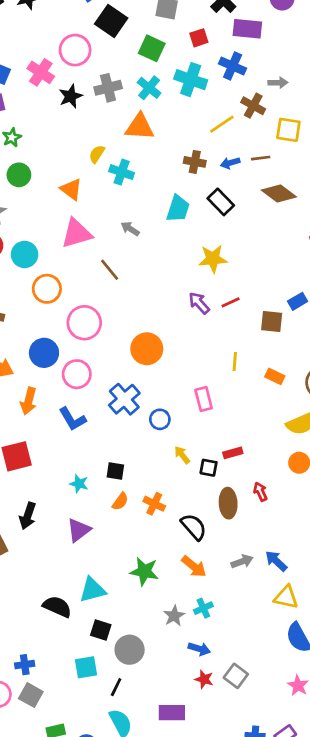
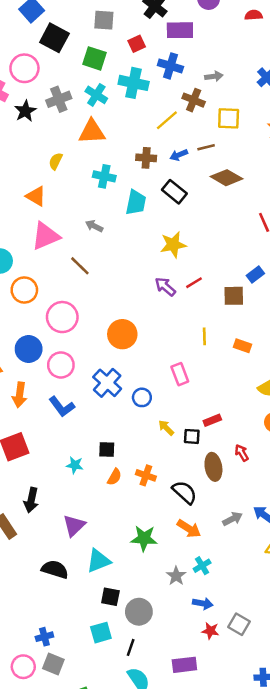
cyan cross: (122, 172) -> (104, 176), moved
purple triangle: (79, 530) -> (74, 526), moved
black semicircle: (57, 607) -> (55, 569), moved

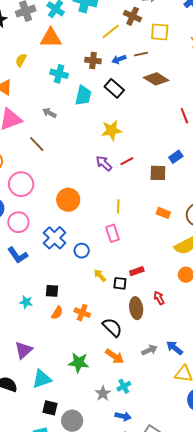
yellow line: (204, 336) -> (118, 206), moved

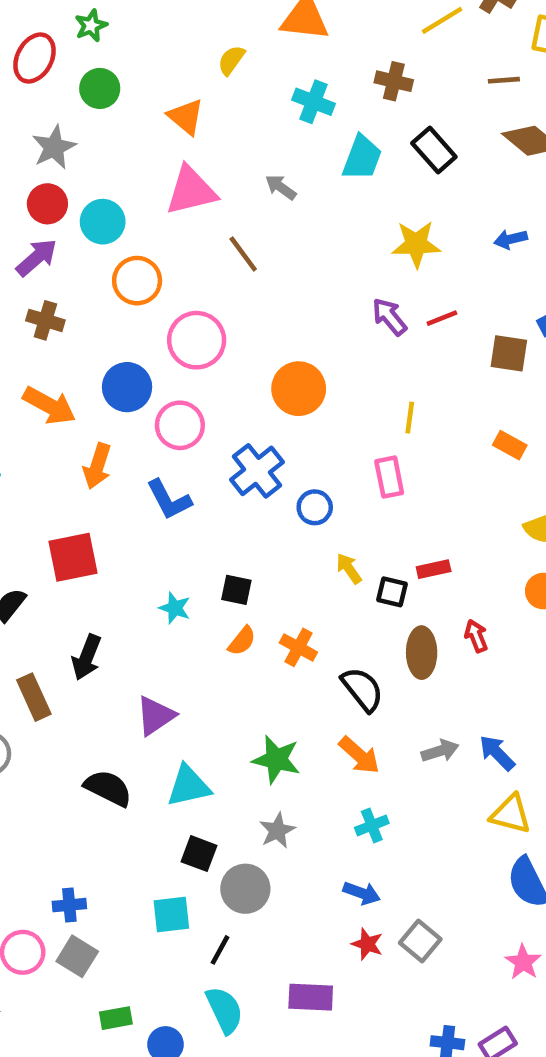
blue arrow: (119, 59) -> (511, 239), moved
gray star: (103, 393) -> (277, 831), moved

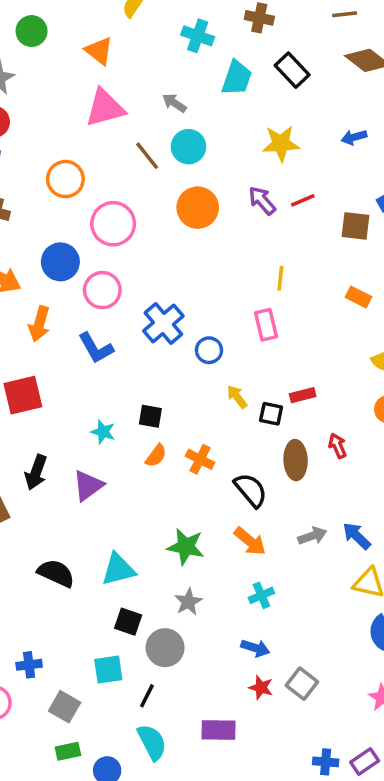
cyan circle: (103, 222) -> (189, 147), moved
orange circle: (299, 389) -> (198, 208), moved
purple triangle: (155, 716) -> (88, 486), moved
gray square: (77, 956) -> (65, 707), moved

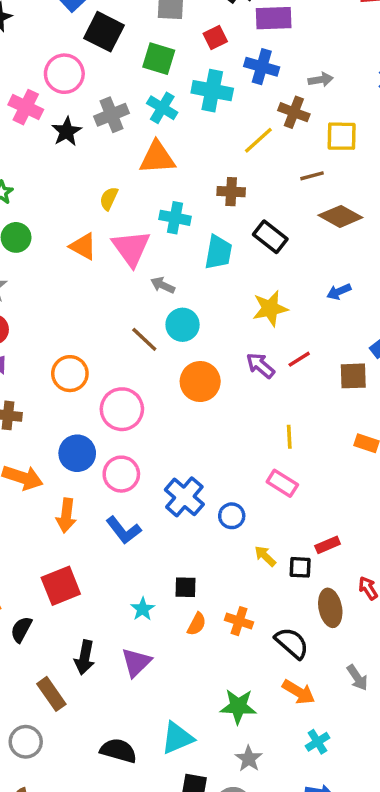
pink triangle: (105, 108) -> (131, 248), moved, turned -42
pink rectangle: (266, 325) -> (282, 483), turned -36
cyan star: (103, 432) -> (143, 609), turned 30
gray arrow: (312, 536) -> (357, 678), turned 84

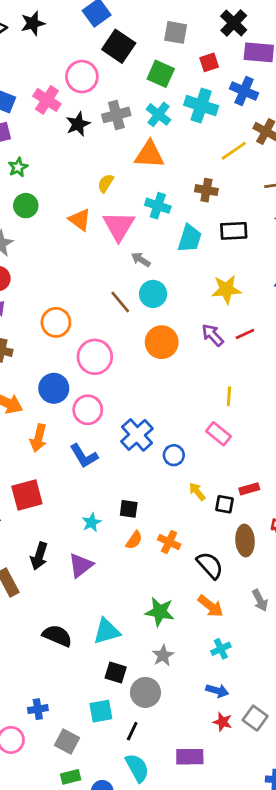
black rectangle: (270, 237) -> (234, 231), turned -48

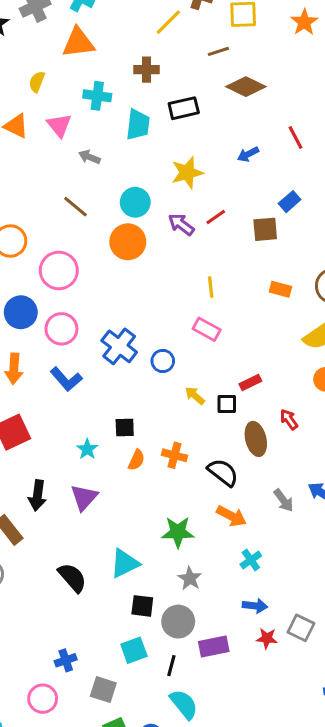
pink triangle: (119, 226) -> (59, 125), size x0.7
cyan circle: (153, 294) -> (135, 202), moved
black semicircle: (57, 636) -> (72, 578), turned 36
purple rectangle: (190, 757) -> (214, 646), moved

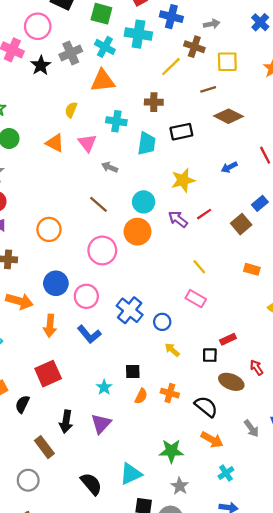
brown square: (265, 229) -> (241, 224), turned -36
pink circle: (59, 270) -> (102, 250), moved
yellow line: (211, 287) -> (199, 267), turned -35
yellow arrow: (195, 396) -> (172, 350), moved
brown ellipse: (256, 439) -> (231, 382), turned -55

